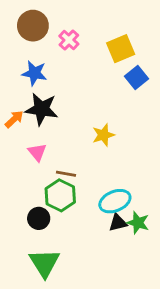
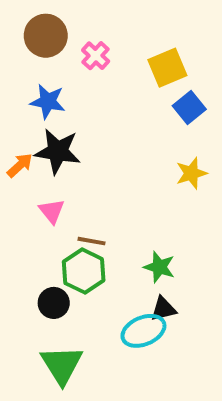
yellow star: (103, 135) -> (191, 173), moved
cyan ellipse: (115, 201) -> (143, 331), moved
green star: (138, 223) -> (159, 267), moved

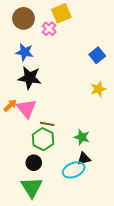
yellow square: (167, 68) -> (61, 13), moved
orange arrow: (20, 165) -> (10, 105), moved
pink triangle: (52, 211) -> (27, 108), size x1.5
black circle: (54, 303) -> (34, 163), moved

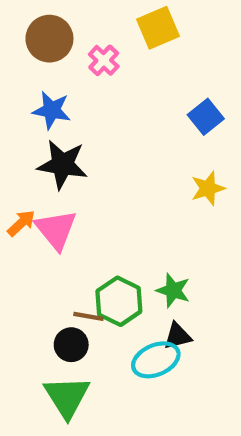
yellow square: (61, 13) -> (158, 28), moved
brown line: (47, 124) -> (89, 316), moved
green hexagon: (43, 139) -> (119, 301), moved

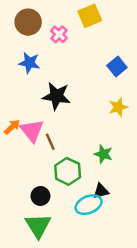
black star: (62, 165) -> (56, 96), moved
green star: (173, 290) -> (103, 154), moved
brown line: (89, 316) -> (50, 142), moved, turned 56

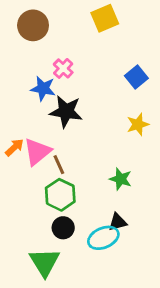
pink cross: (59, 34) -> (63, 68), moved
blue star: (29, 63) -> (43, 89), moved
pink triangle: (32, 131) -> (37, 152), turned 30
green hexagon: (68, 171) -> (60, 195), moved
black circle: (40, 196) -> (63, 228), moved

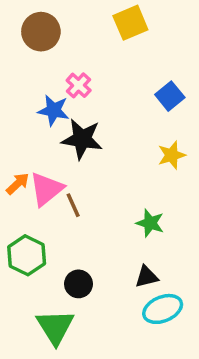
green hexagon: (60, 195) -> (27, 255), moved
cyan ellipse: (103, 238) -> (163, 309), moved

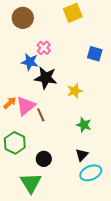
blue square: (170, 96) -> (95, 54), turned -35
yellow star: (172, 155) -> (75, 91), moved
black triangle: (147, 277) -> (82, 155), turned -32

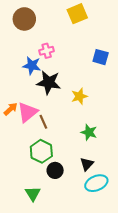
pink cross: (44, 48) -> (47, 51), turned 32
green hexagon: (15, 143) -> (41, 151), moved
black circle: (44, 159) -> (55, 170), moved
green triangle: (31, 183) -> (33, 194), size x0.7

